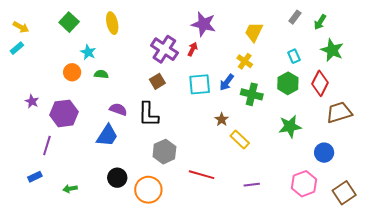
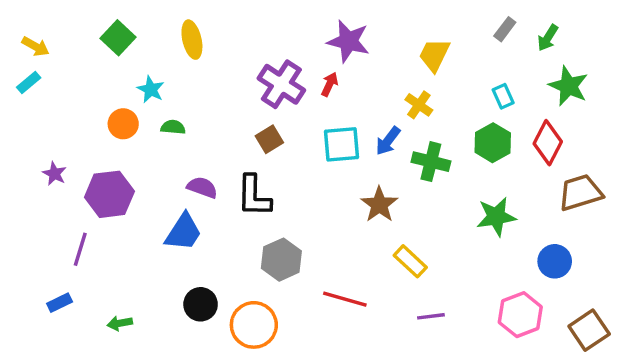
brown star: (222, 119) -> (379, 205), size x1.5
yellow rectangle: (240, 140) -> (410, 261), moved

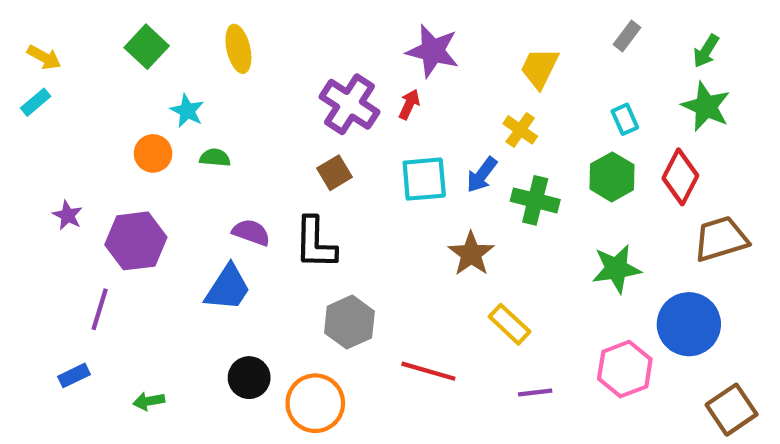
green arrow: (548, 38) -> (706, 51), moved
blue circle: (555, 261) -> (689, 324), size x1.5
pink hexagon: (520, 315) -> (625, 369), moved

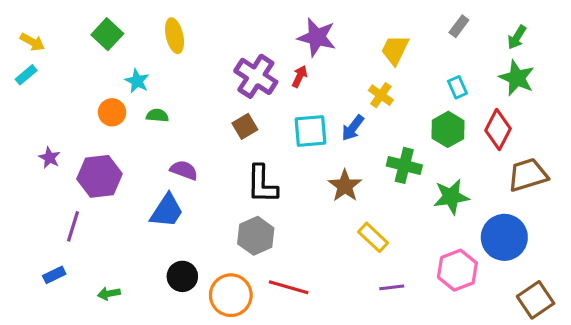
green cross: (535, 200) -> (404, 165), moved
black L-shape: (315, 243) -> (262, 184), moved
red line: (428, 371) -> (289, 287), moved

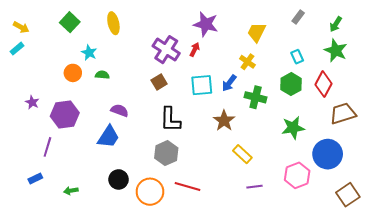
green cross: (404, 165) -> (256, 97), moved

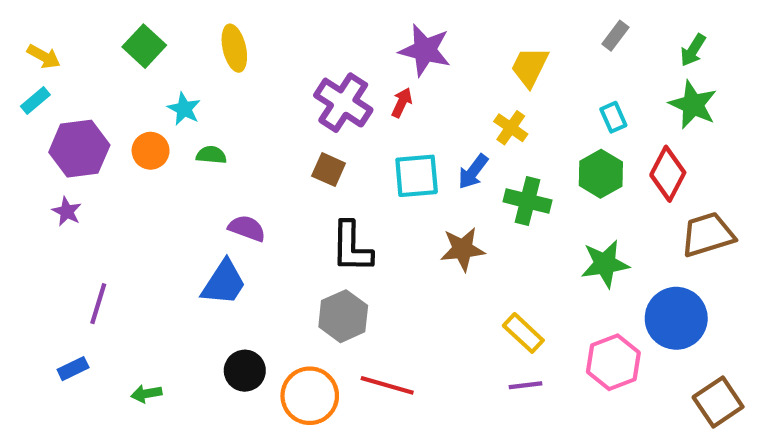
brown square: (159, 82) -> (329, 170), turned -35
purple hexagon: (65, 115) -> (79, 149), moved
brown star: (224, 121) -> (463, 249), turned 30
yellow rectangle: (242, 154) -> (523, 333), moved

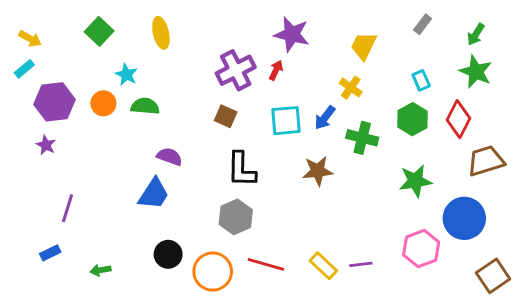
purple cross: (343, 103) -> (236, 70), turned 30
green semicircle: (211, 155) -> (145, 106), size x1.4
yellow rectangle: (523, 333) -> (323, 266), moved

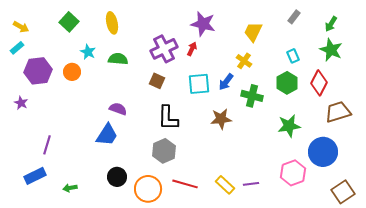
green semicircle: (145, 106) -> (118, 59), moved
purple star: (46, 145) -> (21, 103), moved
blue rectangle: (50, 253) -> (35, 176), size x1.5

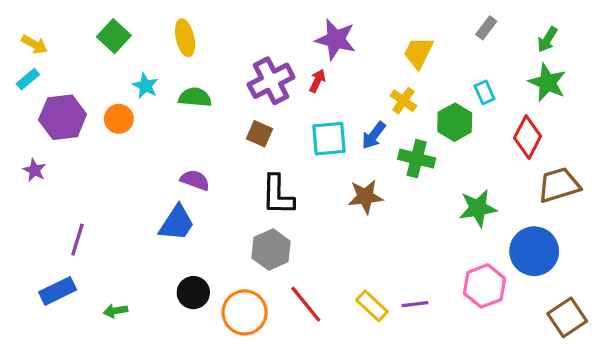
green hexagon: (287, 83) -> (455, 122), moved
red line: (185, 184) -> (306, 304), turned 35

